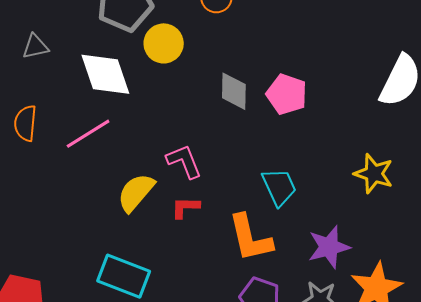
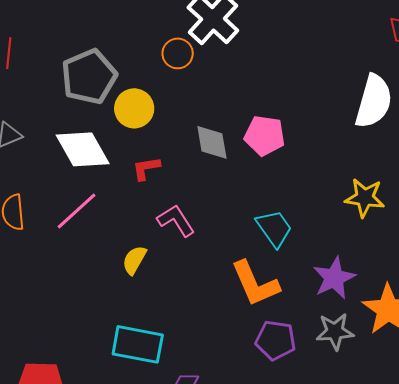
yellow semicircle: (136, 193) -> (134, 260), size x0.7
red L-shape: (185, 207) -> (146, 168), moved

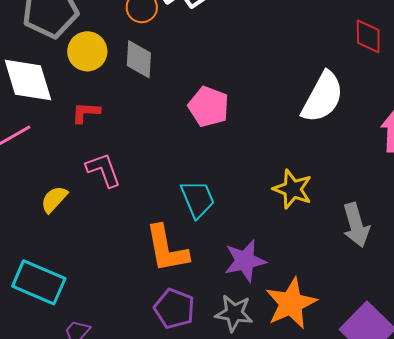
gray diamond: (212, 142) -> (139, 59), moved

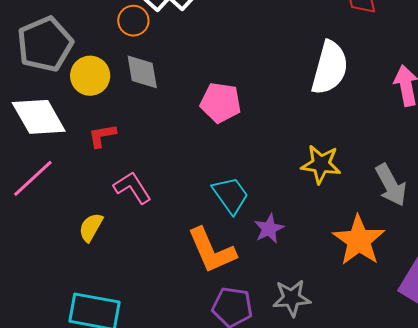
purple star: (245, 261) -> (269, 229), moved, size x0.7
orange star: (291, 303) -> (359, 240), moved

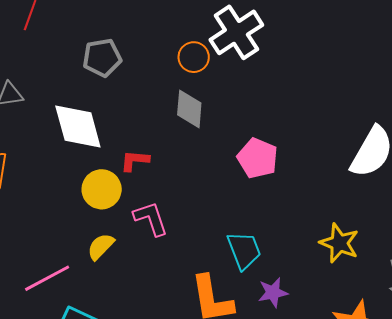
gray pentagon: (45, 44) -> (102, 58), size x0.7
yellow circle: (90, 76) -> (102, 189), moved
pink line: (33, 178) -> (47, 278), moved

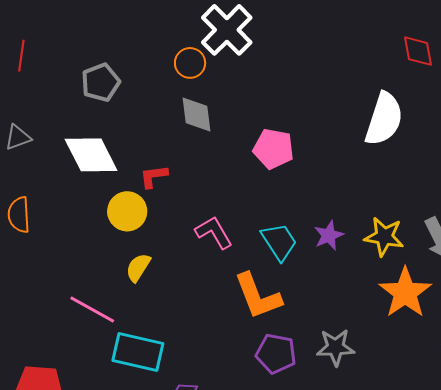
pink L-shape: (151, 219) -> (214, 232), moved
yellow star: (339, 243) -> (384, 237), moved
pink line: (47, 278) -> (92, 310), turned 69
purple star: (273, 292) -> (329, 235), moved

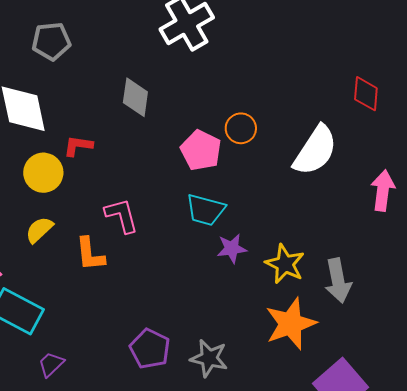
orange circle: (190, 63) -> (241, 128), moved
cyan trapezoid: (279, 242) -> (206, 210), moved, turned 123
orange L-shape: (258, 296) -> (90, 254), moved, size x0.7

